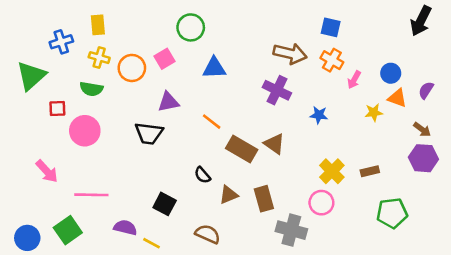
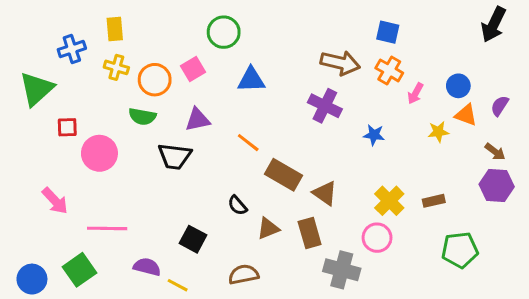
green semicircle: (91, 89) -> (142, 116), moved
brown triangle: (274, 144) -> (325, 193), moved
brown semicircle: (208, 234) -> (244, 274), turned -35

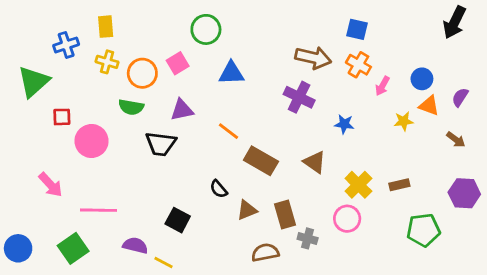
purple hexagon: (497, 185) -> (464, 193), moved
brown triangle: (325, 193) -> (315, 162), moved
gray cross: (342, 270) -> (308, 238), moved, size x0.6
brown semicircle: (244, 274) -> (265, 253), moved
blue circle: (32, 279) -> (18, 248), moved

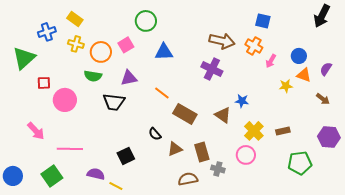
yellow rectangle: (106, 27) -> (75, 19), turned -49
blue square: (357, 29) -> (263, 21), moved
blue star: (344, 124) -> (242, 101), moved
black square: (178, 220) -> (126, 156), turned 36

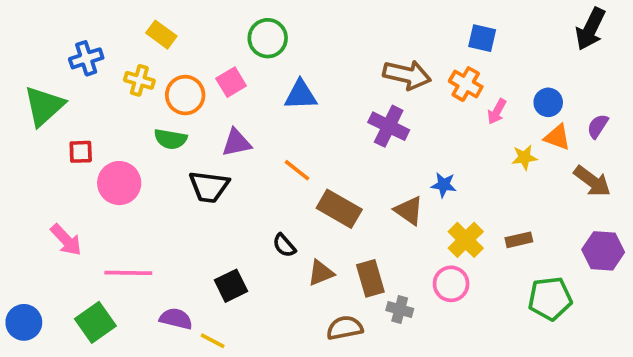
yellow rectangle: (75, 19) -> (161, 35), moved
brown arrow: (323, 99) -> (592, 181), size x1.5

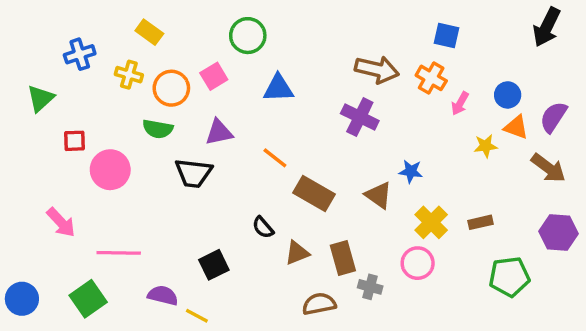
green triangle: (44, 106) -> (41, 98), size x0.7
purple semicircle: (598, 126) -> (553, 117), size x1.4

